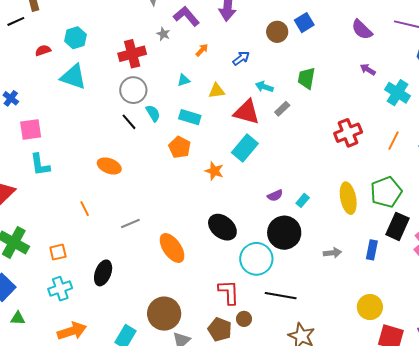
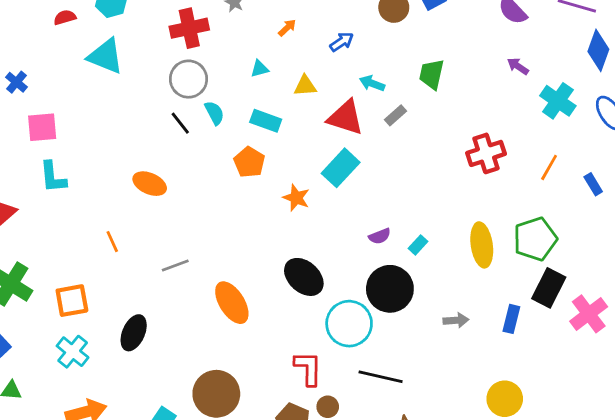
orange square: (58, 252) -> (72, 301), size x1.4
cyan cross: (60, 289) -> (73, 352), turned -35

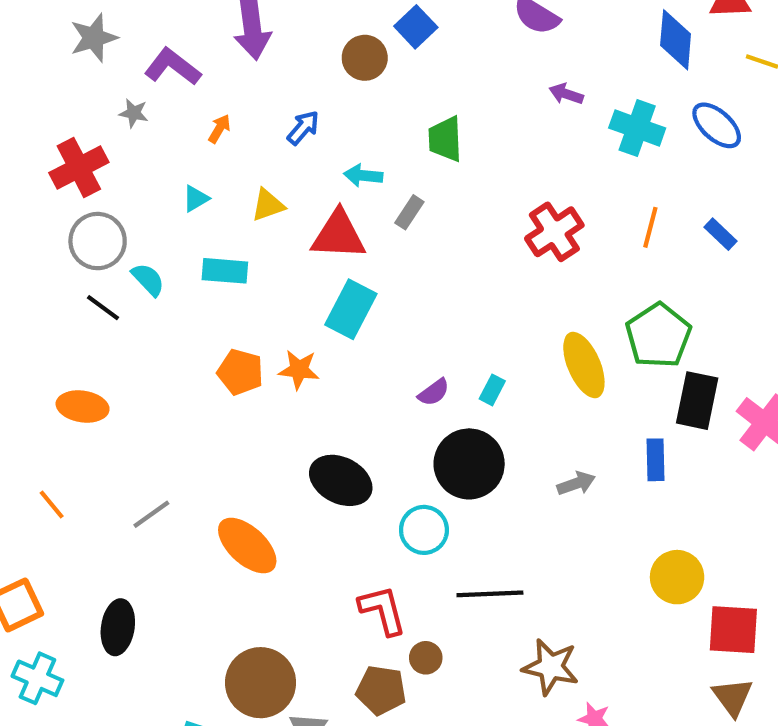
orange pentagon: (249, 162) -> (240, 372), moved
cyan circle: (349, 324) -> (424, 530), size x0.7

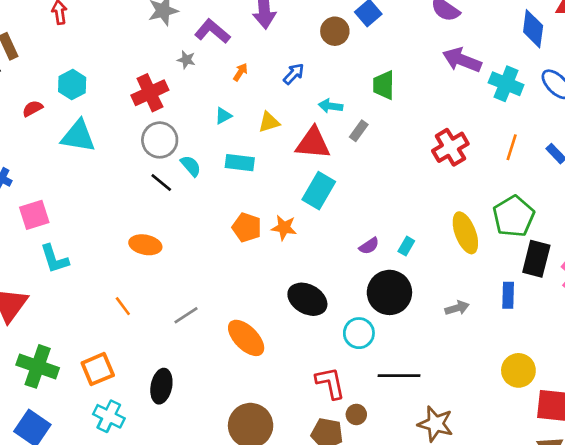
purple arrow: (566, 94) -> (462, 60), size x1.8

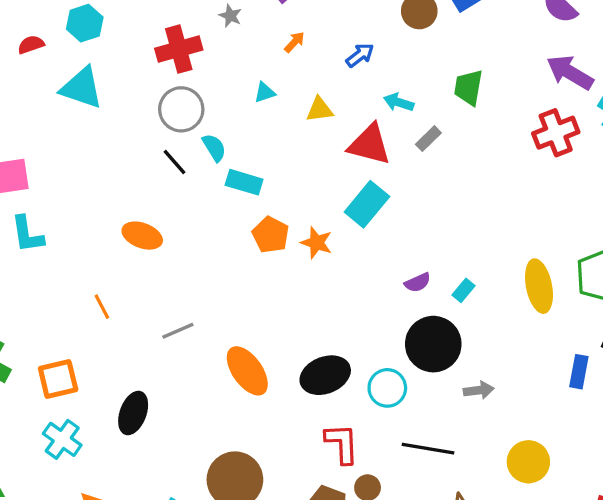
red cross: (450, 147) -> (556, 133), moved
cyan rectangle: (240, 163) -> (244, 182), moved
black ellipse: (307, 299) -> (325, 375), moved, turned -60
gray arrow: (457, 308) -> (479, 390), moved
yellow circle: (518, 370) -> (528, 462), moved

